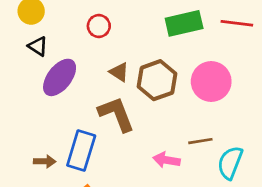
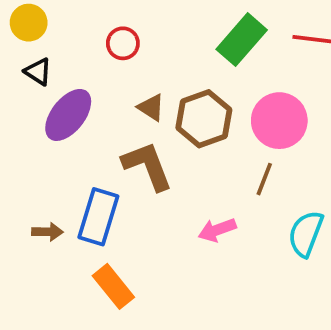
green rectangle: (184, 23) -> (242, 40), turned -36
brown line: (200, 141) -> (264, 179), moved, turned -60
pink arrow: (166, 160) -> (217, 230), turned -30

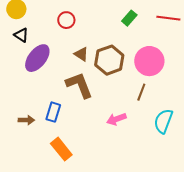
green rectangle: (242, 40) -> (129, 18), size x0.6
blue rectangle: (98, 217) -> (53, 112), size x0.7

